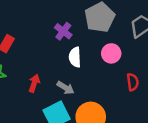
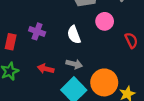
purple cross: (63, 31) -> (37, 31), moved
red arrow: (34, 83) -> (46, 69), turned -77

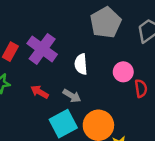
pink circle: (105, 21) -> (123, 72), moved
purple cross: (37, 31) -> (42, 49), size x1.6

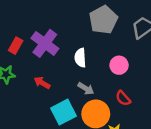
red semicircle: (141, 88) -> (123, 98), moved, turned 147
gray arrow: (72, 96) -> (86, 89), moved

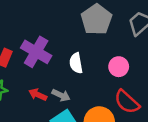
gray arrow: (86, 89) -> (61, 95), moved
red semicircle: (123, 98) -> (127, 102), size x1.5

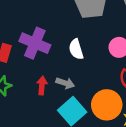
red arrow: (38, 95) -> (42, 86), turned 78

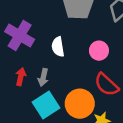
gray arrow: (65, 83) -> (43, 77), turned 77

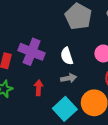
gray arrow: (43, 77) -> (69, 78), moved, turned -104

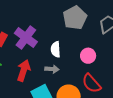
red arrow: (39, 88) -> (24, 70), size x1.5

